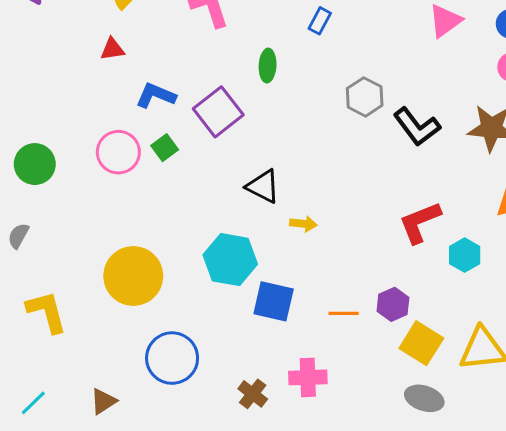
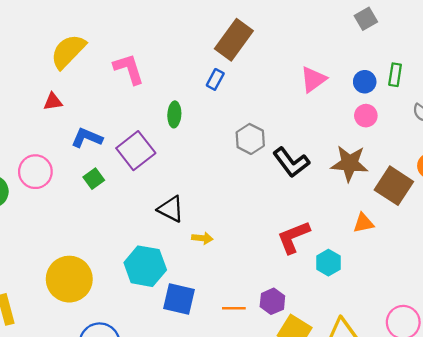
pink circle: (118, 152) -> (35, 172), moved

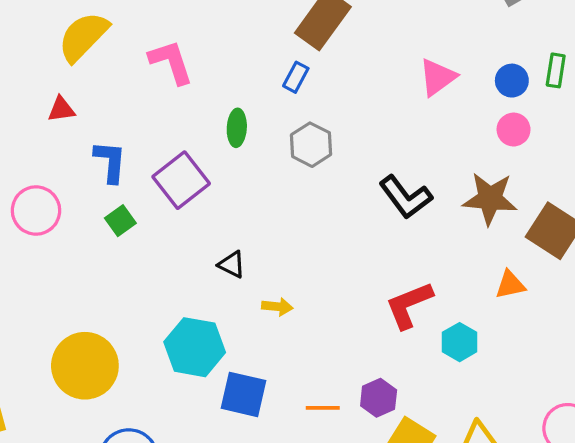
blue L-shape: (87, 138) -> (110, 162), turned 72
gray hexagon: (250, 139) -> (311, 145), moved
black triangle: (171, 209) -> (232, 264), size x0.7

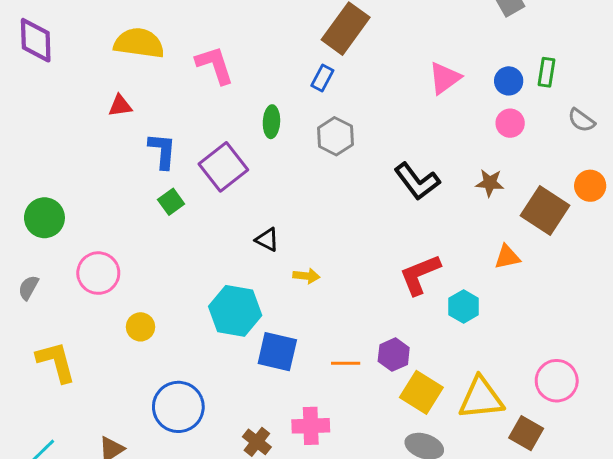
yellow semicircle: (83, 37) -> (139, 43), turned 54
brown star: (490, 199) -> (490, 183), size x0.6
pink circle: (36, 210) -> (98, 273), moved
yellow circle: (85, 366) -> (140, 327), size x0.5

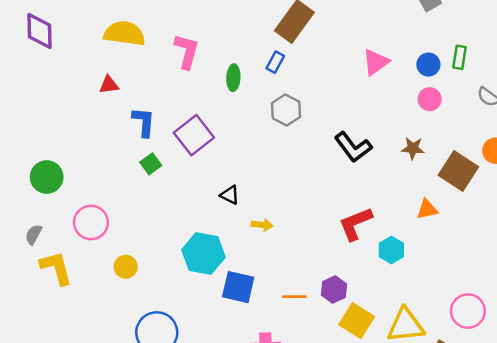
pink L-shape: (215, 65) -> (187, 51), turned 33
green ellipse: (271, 122) -> (233, 78), moved
yellow L-shape: (56, 362) -> (56, 268), moved

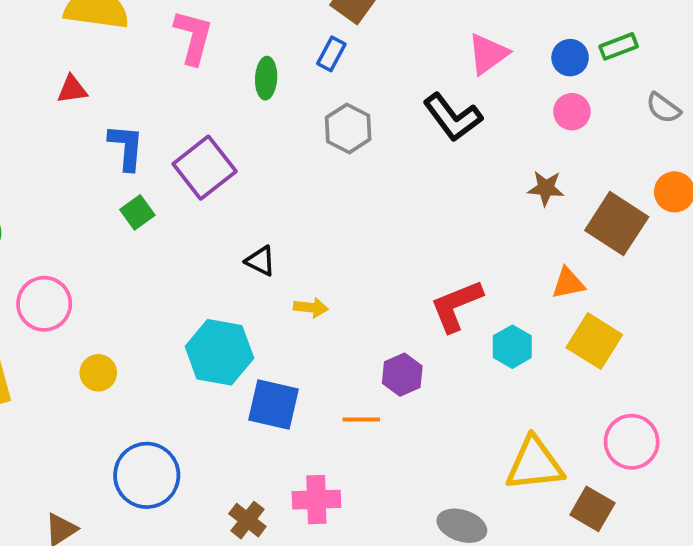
green rectangle: (460, 57) -> (619, 46), turned 60
black L-shape: (353, 147) -> (453, 117), moved
purple hexagon: (334, 289) -> (402, 375), moved
yellow square: (357, 321) -> (594, 341), moved

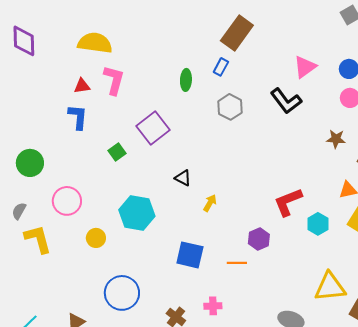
pink L-shape: (193, 37) -> (114, 80), moved
blue L-shape: (126, 147) -> (78, 117), moved
yellow arrow: (311, 308) -> (210, 203), turned -66
cyan hexagon: (219, 352) -> (137, 213), moved
pink cross: (316, 500) -> (213, 306), size x0.7

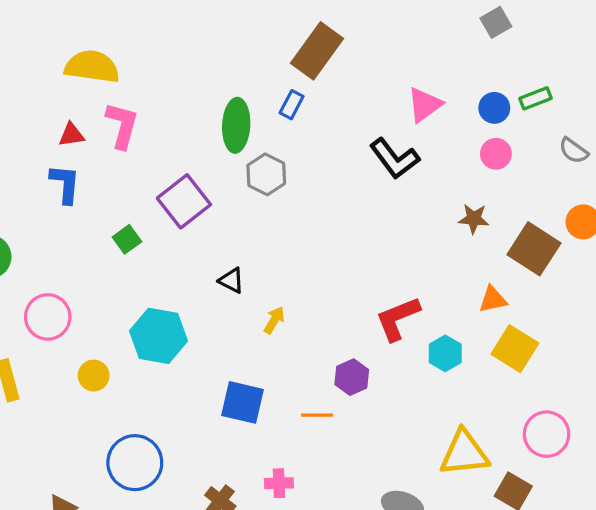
green ellipse: (186, 80) -> (236, 125), size x1.5
gray hexagon: (230, 107) -> (266, 174), moved

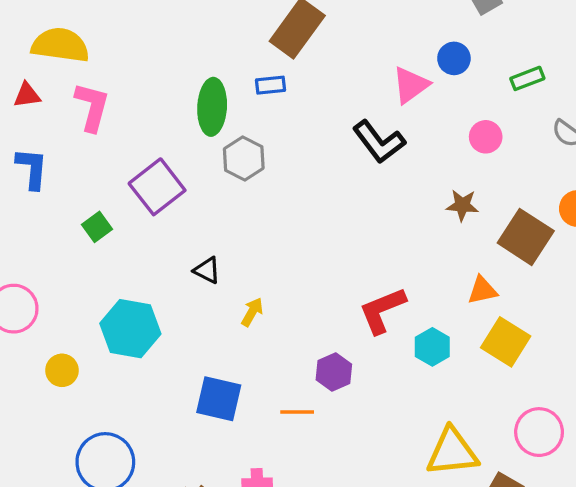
blue rectangle: (292, 105) -> (270, 85), turned 56
blue circle: (494, 108) -> (454, 58), moved
red triangle: (71, 135) -> (27, 95), moved

